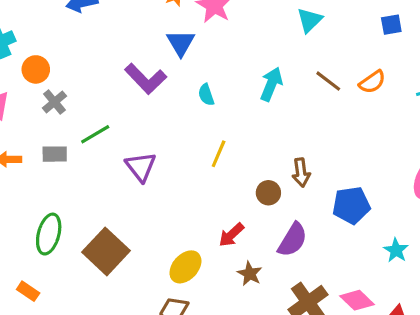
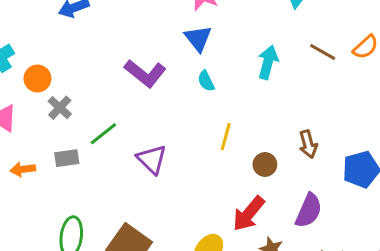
blue triangle: (181, 43) -> (198, 38), moved
brown circle: (268, 193) -> (265, 164), moved
red arrow: (231, 235) -> (249, 214), size x1.4

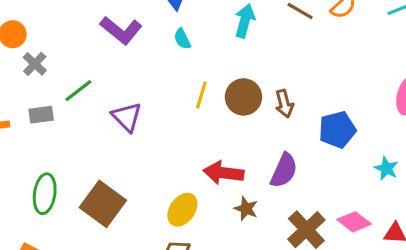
brown circle: (265, 164) -> (243, 97), moved, size x1.5
red arrow: (249, 214) -> (224, 173), turned 57

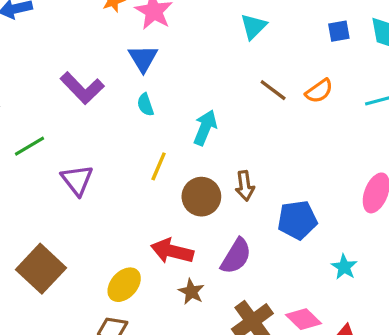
cyan arrow: (245, 21) -> (205, 128), moved
brown circle: (243, 97) -> (201, 197), moved

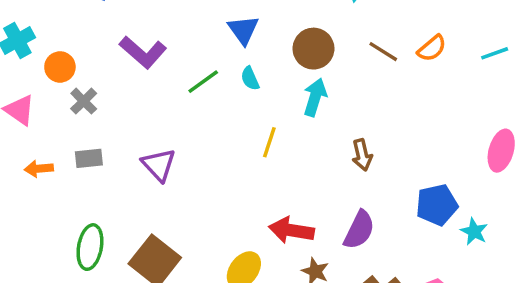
purple L-shape: (82, 88) -> (143, 52), moved
green line: (30, 146) -> (203, 82), moved
purple triangle: (77, 180) -> (159, 165), moved
brown circle: (201, 197) -> (313, 49), moved
blue pentagon: (297, 220) -> (437, 205), moved

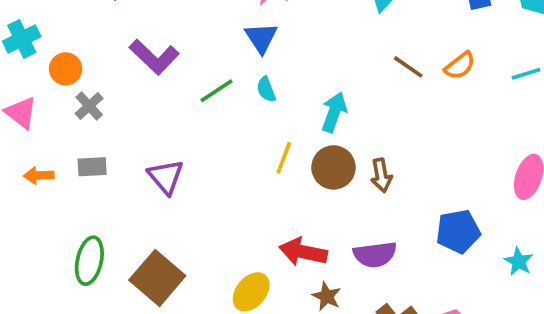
brown circle: (313, 49) -> (333, 167), moved
purple semicircle: (359, 230) -> (375, 254), turned 54
cyan star: (474, 232) -> (519, 262), moved

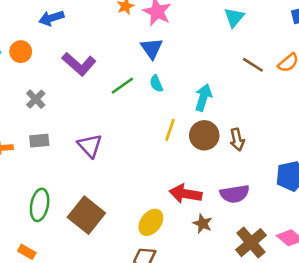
orange circle: (66, 69) -> (21, 52), moved

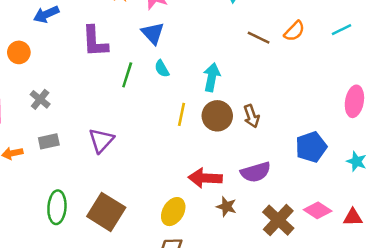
purple L-shape: (79, 64) -> (95, 41), moved, turned 52
green line: (122, 86) -> (127, 75), turned -30
purple triangle: (90, 146) -> (101, 140), turned 32

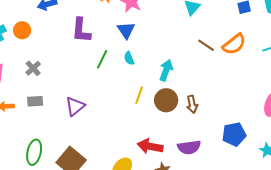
orange semicircle: (294, 31) -> (234, 44), size x1.4

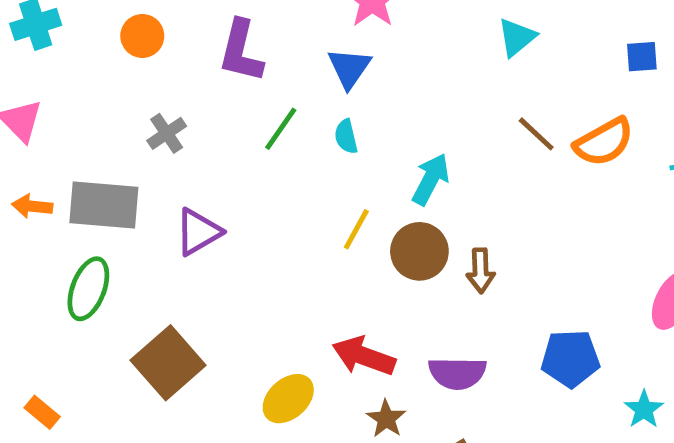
orange circle: (22, 30) -> (142, 36), moved
gray cross: (33, 68) -> (167, 133), moved
gray rectangle: (35, 101) -> (104, 205), size x1.8
green ellipse: (34, 152) -> (88, 289), moved

